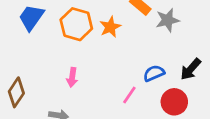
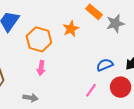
orange hexagon: (76, 24) -> (39, 39), moved
pink line: (129, 95) -> (91, 90), moved

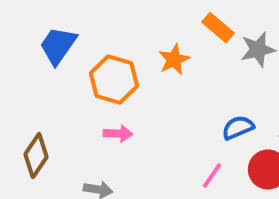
pink arrow: (41, 68) -> (118, 134), turned -96

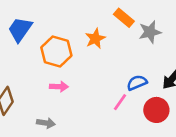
pink line: (212, 176) -> (120, 102), moved

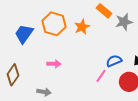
blue trapezoid: (20, 29) -> (24, 34), moved
orange hexagon: (56, 51) -> (54, 24), moved

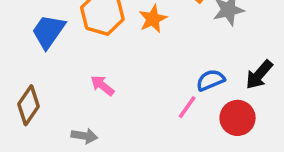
pink arrow: (54, 64) -> (102, 85), turned -144

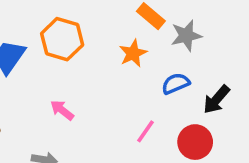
orange star: (153, 19) -> (133, 53), moved
blue semicircle: (210, 80) -> (176, 83), moved

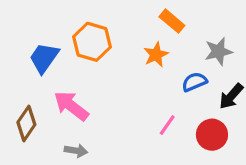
gray star: (186, 36) -> (218, 51), moved
pink arrow: (62, 110) -> (71, 106), moved, size x1.6

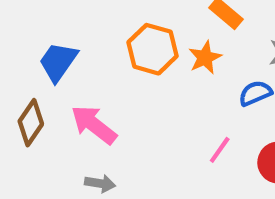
orange hexagon: (92, 42) -> (153, 49), moved
brown diamond: (26, 123) -> (31, 123), moved

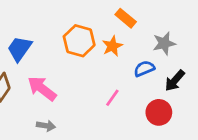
pink line: (220, 150) -> (112, 98), moved

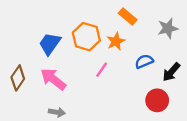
gray star: (164, 43) -> (168, 28), moved
blue trapezoid: (19, 49) -> (50, 44), moved
pink line: (112, 98) -> (102, 70), moved

